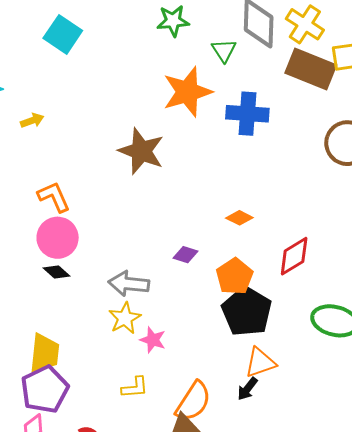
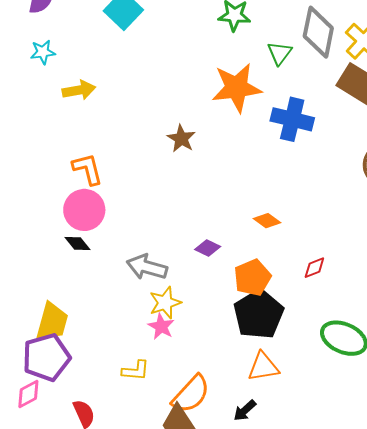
yellow arrow: (32, 120) -> (79, 90), size x1.4
brown star: (141, 151) -> (181, 138), size x0.6
red diamond: (294, 256) -> (314, 268), size x0.6
yellow star: (125, 318) -> (165, 303), moved
black arrow: (247, 389) -> (245, 410), moved

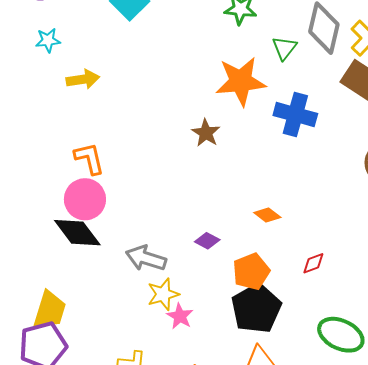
brown star: (181, 138) -> (206, 133), moved
black diamond: (78, 243) -> (77, 233), size x1.8
pink star: (161, 326) -> (180, 316), moved

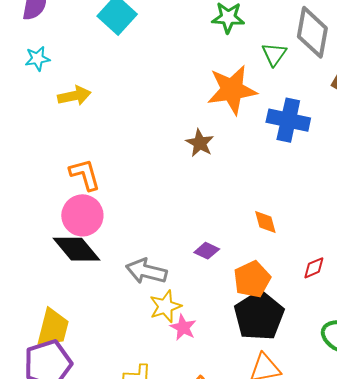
orange diamond: (267, 215) -> (265, 222), turned 40

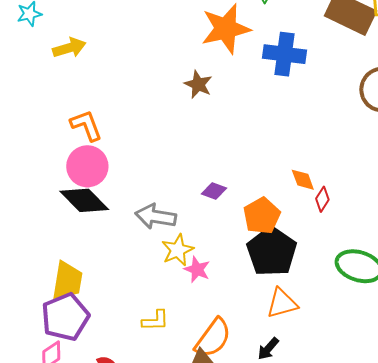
orange diamond: (265, 222) -> (303, 180), moved
red diamond: (314, 268) -> (322, 199), turned -30

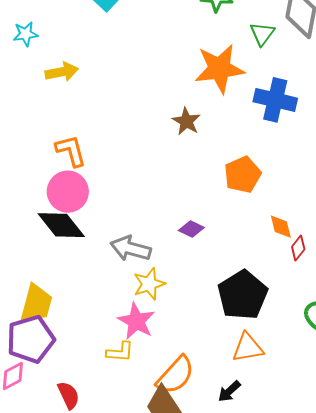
orange pentagon: (262, 216) -> (243, 175), moved
pink star: (197, 269) -> (136, 321), moved, size x1.4

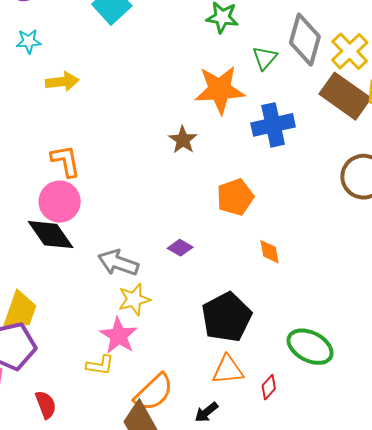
blue cross: (275, 100) -> (273, 125), turned -30
red diamond: (298, 248) -> (269, 387), moved

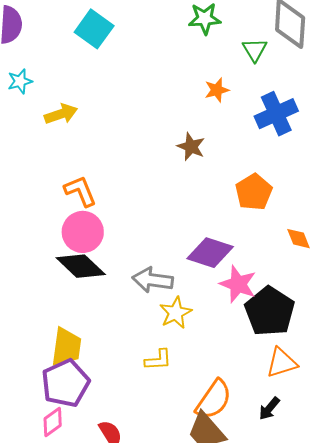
orange star: (220, 90) -> (217, 90), size x0.5
purple diamond: (180, 248) -> (210, 253), size x1.8
pink star: (119, 336) -> (238, 284), moved
yellow L-shape: (100, 365) -> (158, 360), moved

